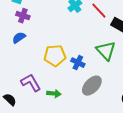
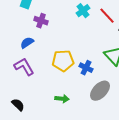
purple cross: (23, 16) -> (41, 21), moved
purple L-shape: (31, 83) -> (24, 67), moved

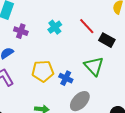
cyan cross: (83, 11) -> (55, 27), moved

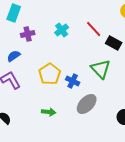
purple cross: (21, 31) -> (28, 34), turned -32
yellow pentagon: (43, 71) -> (50, 74), turned -30

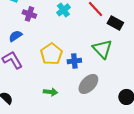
purple cross: (28, 34) -> (29, 14), turned 32
blue cross: (73, 81) -> (74, 61), turned -32

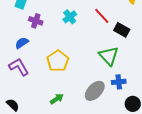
blue cross: (74, 61) -> (119, 82), moved
green arrow: (50, 92) -> (57, 99), turned -40

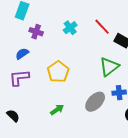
green triangle: (109, 56) -> (109, 67), turned 35
purple L-shape: (19, 67) -> (19, 78), turned -65

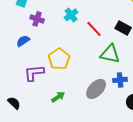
red line: (102, 27) -> (94, 29), moved
green triangle: (109, 67) -> (110, 54), turned 50
purple L-shape: (19, 78) -> (34, 73), moved

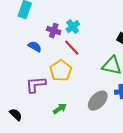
purple cross: (37, 19) -> (54, 31), moved
red line: (94, 29) -> (72, 48), moved
blue semicircle: (23, 41) -> (35, 47), moved, turned 64

